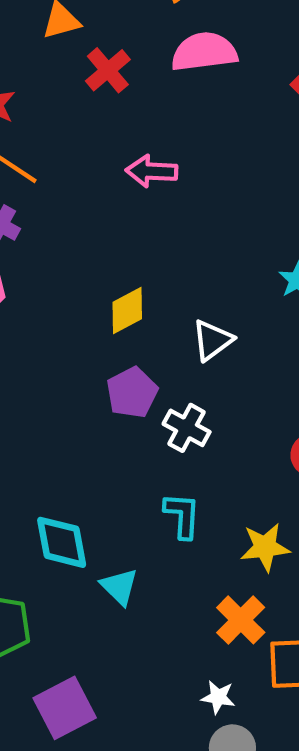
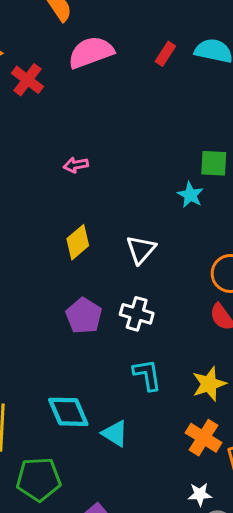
pink arrow: (152, 171) -> (76, 165), moved, size x0.7
purple pentagon: (132, 393) -> (84, 316), moved

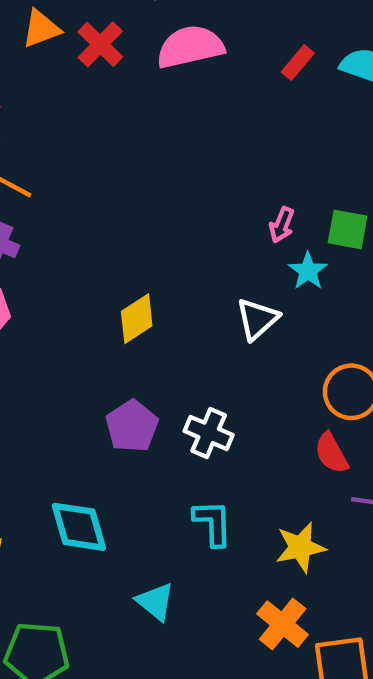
red cross: (27, 80) -> (100, 44), moved
pink arrow: (76, 165) -> (282, 225), moved, turned -65
white triangle: (141, 250) -> (257, 319), moved
cyan diamond: (68, 412) -> (79, 527), moved

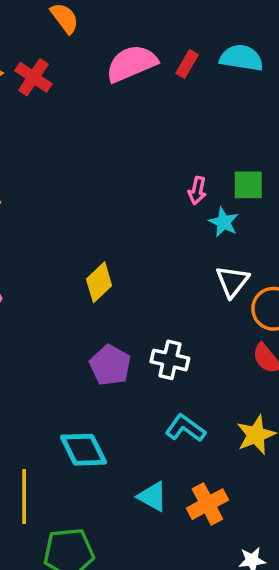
pink semicircle: (190, 47) -> (132, 63), moved
white triangle: (257, 319) -> (232, 281), moved
cyan L-shape: (213, 523) -> (185, 428), turned -42
orange cross: (283, 624) -> (207, 504), moved, turned 33

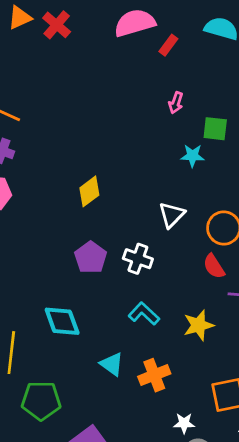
red rectangle: (187, 64) -> (168, 45), moved
pink arrow: (197, 190) -> (176, 103), moved
cyan star: (224, 222) -> (192, 156), turned -30
white triangle: (232, 281) -> (172, 215), moved

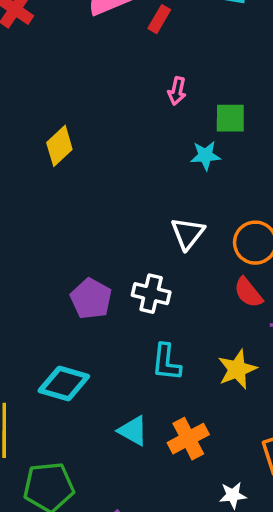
yellow diamond: (89, 191) -> (59, 146), moved
cyan L-shape: (144, 314) -> (166, 362), turned -120
cyan diamond: (62, 321) -> (64, 383), turned -48

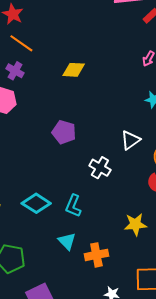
yellow diamond: (59, 146) -> (74, 70), turned 30
purple pentagon: (91, 299) -> (64, 132), moved, turned -30
cyan L-shape: (166, 362) -> (73, 206), moved

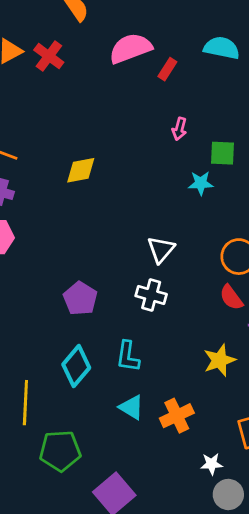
purple pentagon: (64, 132) -> (80, 299), moved, turned 30
white triangle: (131, 140) -> (161, 250), moved
cyan diamond: (36, 203) -> (76, 366), turned -68

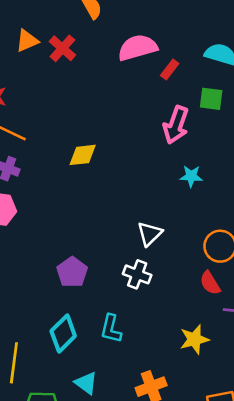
pink arrow: (179, 129) -> (176, 125), size x1.8
green square: (222, 153) -> (211, 99), moved
cyan triangle: (132, 407) -> (86, 383), moved

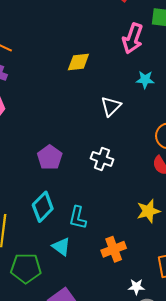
yellow diamond: (83, 155) -> (78, 62), moved
white triangle: (150, 234) -> (111, 106), moved
cyan L-shape: (111, 329) -> (78, 218), moved

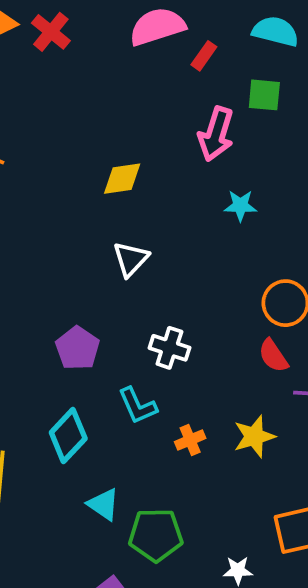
white triangle: (111, 106) -> (131, 259), moved
cyan L-shape: (78, 218) -> (138, 406), moved, turned -35
orange cross: (114, 249) -> (190, 440), moved, size x0.7
green pentagon: (26, 268) -> (156, 535), moved

